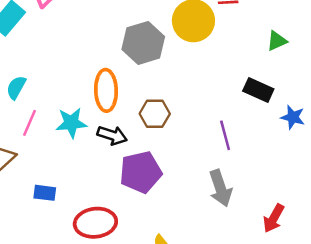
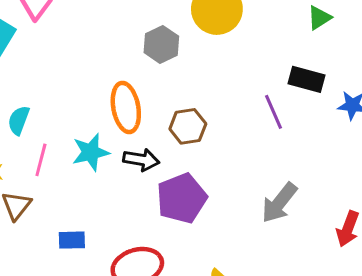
gray hexagon: (143, 43) -> (161, 44), size x0.7
purple line: (225, 135) -> (274, 112), moved
gray arrow: (220, 188) -> (279, 203), turned 66

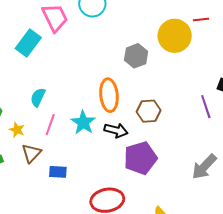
cyan star: (91, 152) -> (83, 122), turned -30
blue rectangle: (72, 240) -> (58, 172), moved

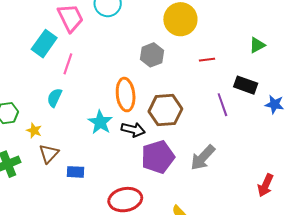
red line: (201, 19) -> (207, 60), moved
yellow circle: (175, 36) -> (180, 19), moved
brown hexagon: (149, 111) -> (165, 110), size x1.4
pink line: (50, 125) -> (68, 64), moved
gray arrow: (204, 167) -> (203, 158), moved

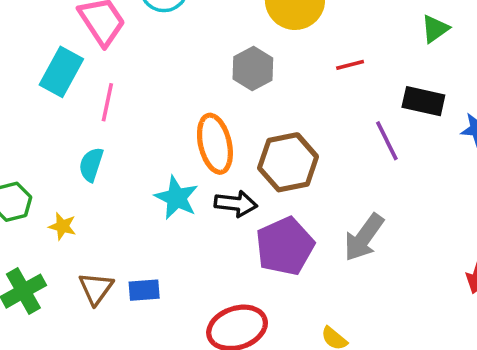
brown triangle: (49, 154) -> (96, 288), moved

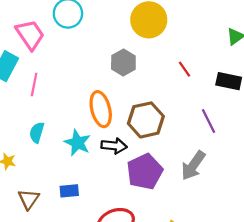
red line: (350, 65) -> (184, 69), moved, turned 70
purple line: (387, 141) -> (208, 121), moved
cyan semicircle: (91, 165) -> (37, 132), moved
blue rectangle: (144, 290) -> (69, 191), moved

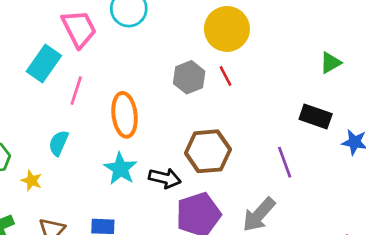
red line: (184, 69) -> (226, 76), moved
orange ellipse: (101, 109) -> (125, 115), moved
cyan semicircle: (37, 132) -> (59, 143), moved

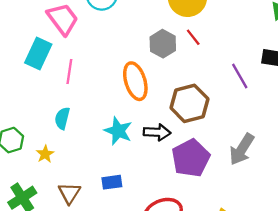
orange ellipse: (125, 115) -> (135, 81), moved
purple line: (285, 162) -> (240, 76), moved
yellow star: (32, 181) -> (45, 154), turned 30

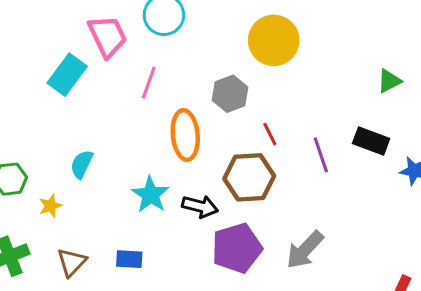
red line: (193, 37) -> (270, 134), moved
pink line: (69, 72) -> (149, 83), moved

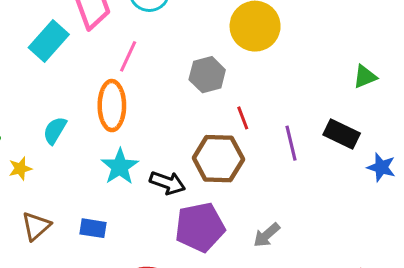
orange ellipse: (185, 135) -> (112, 106), moved
gray arrow: (305, 250) -> (267, 235), size x0.7

